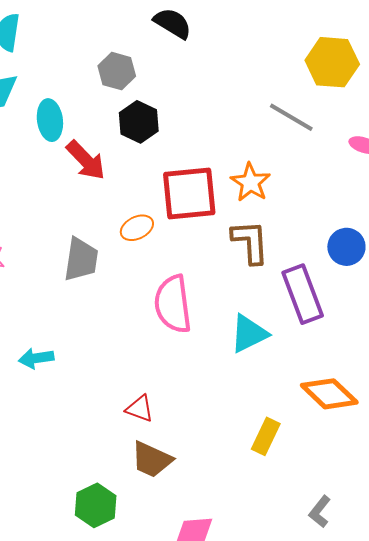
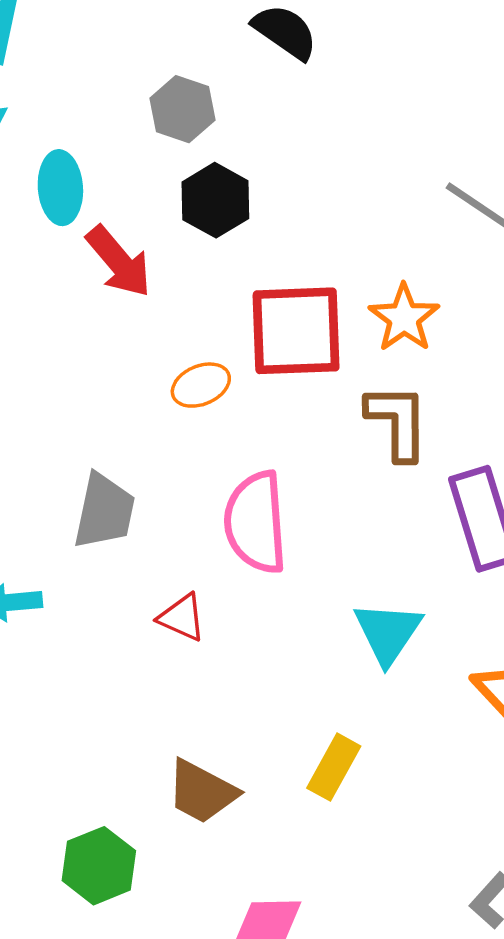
gray trapezoid: (81, 259) -> (104, 511), moved
cyan triangle: (249, 334) -> (388, 633), moved, turned -33
red triangle: (140, 409) -> (182, 617), moved
yellow rectangle: (266, 436) -> (334, 767), moved

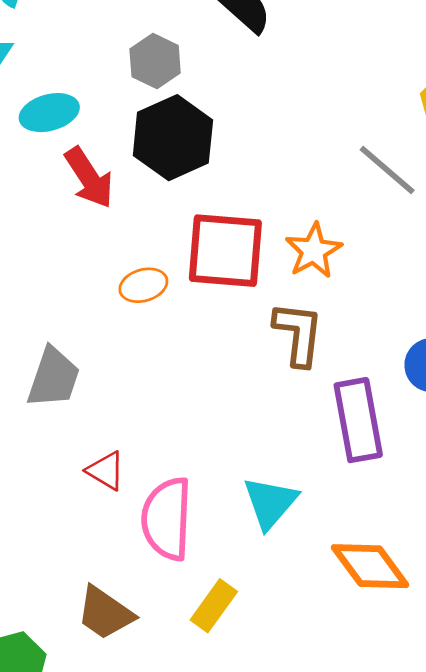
cyan ellipse: (60, 188) -> (49, 113), turned 72
black hexagon: (215, 200) -> (173, 138), size x1.4
pink semicircle: (256, 522) -> (167, 519), moved

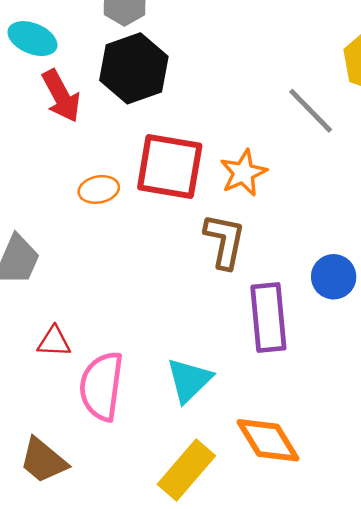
cyan ellipse: (49, 113) -> (32, 39), turned 33
red triangle: (106, 471) -> (54, 342), turned -33
yellow rectangle: (214, 606) -> (186, 470), moved, size x1.4

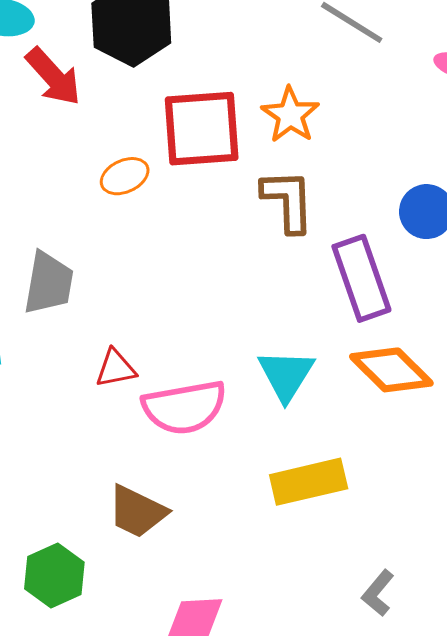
pink semicircle: (102, 386) -> (184, 407), turned -94
orange diamond: (268, 440) -> (391, 370), moved
yellow rectangle: (186, 470) -> (309, 482), turned 50

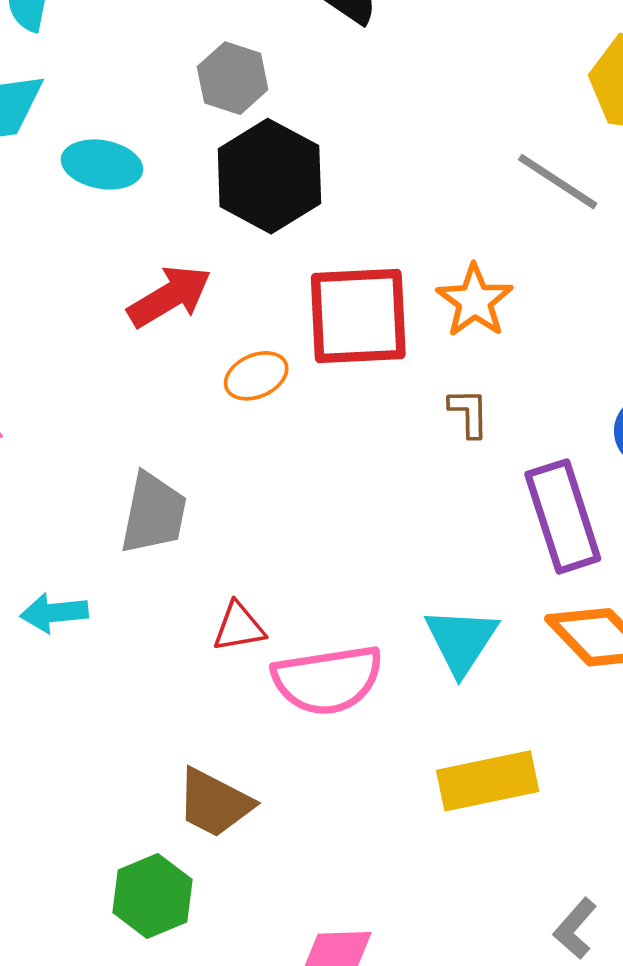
red arrow: (53, 77) -> (169, 296), moved, turned -80
brown L-shape: (288, 201) -> (469, 413), size x0.6
brown trapezoid: (137, 512) -> (214, 803), moved

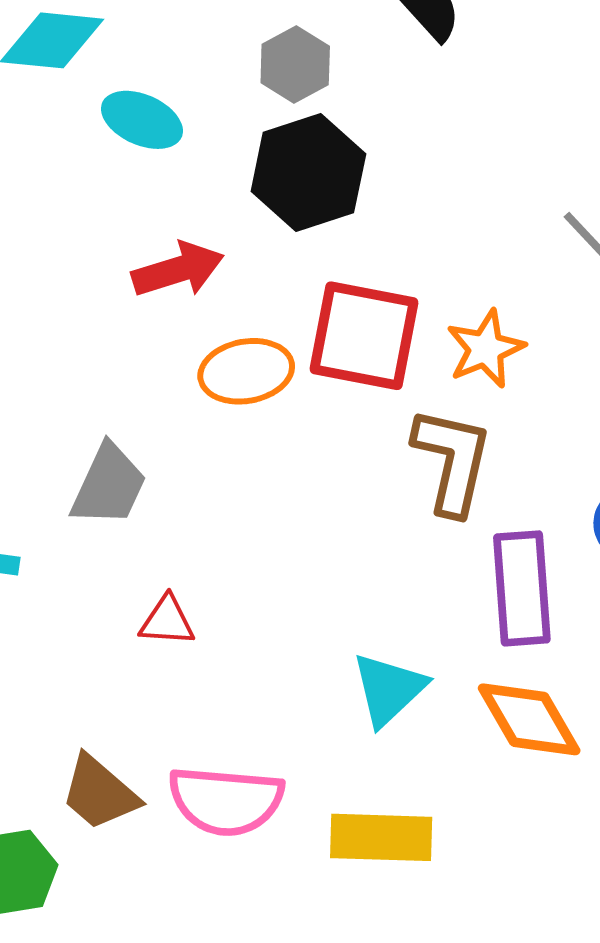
orange ellipse: (256, 376) -> (246, 371), size x1.4
brown L-shape: (469, 413) -> (452, 461), size x2.0
pink semicircle: (327, 680) -> (226, 801), moved

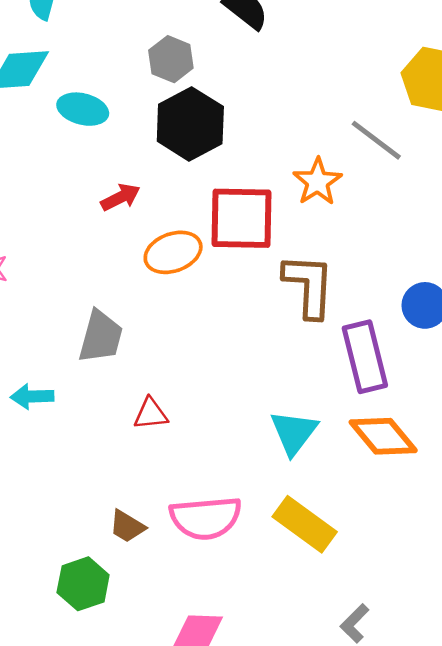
red arrow: (178, 270) -> (120, 197), size x0.7
orange star: (485, 349) -> (317, 182), moved
brown trapezoid: (100, 793) -> (127, 526), size x0.7
yellow rectangle: (381, 837) -> (305, 524), turned 44

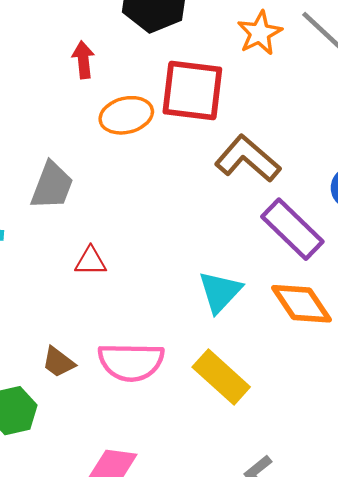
orange star: (317, 182) -> (260, 33), moved
red arrow: (120, 197) -> (83, 60), turned -75
brown L-shape: (309, 286) -> (248, 159), turned -58
purple rectangle: (365, 357) -> (292, 229), turned -38

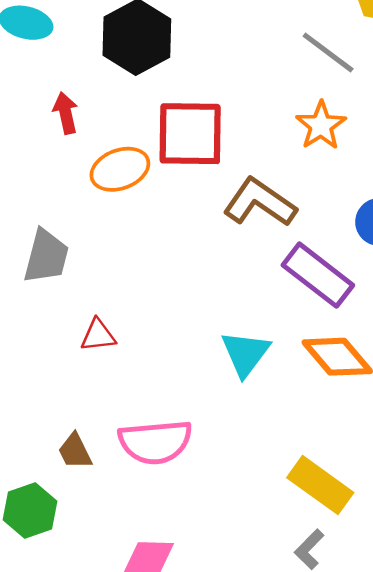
orange star: (260, 33) -> (321, 125), moved
brown trapezoid: (58, 362) -> (75, 451), turned 33
yellow rectangle: (221, 377) -> (320, 485), moved

